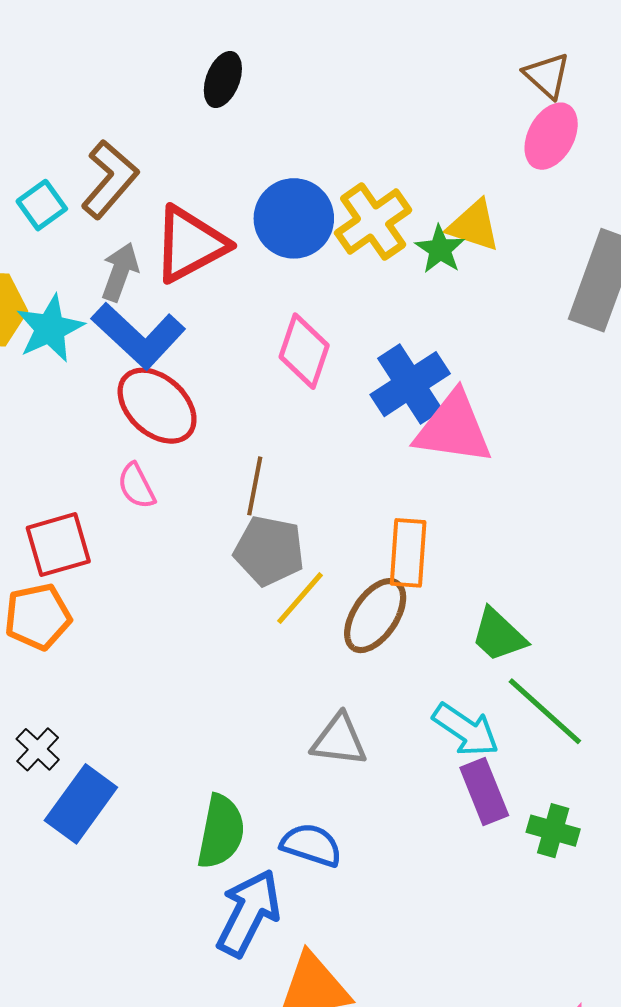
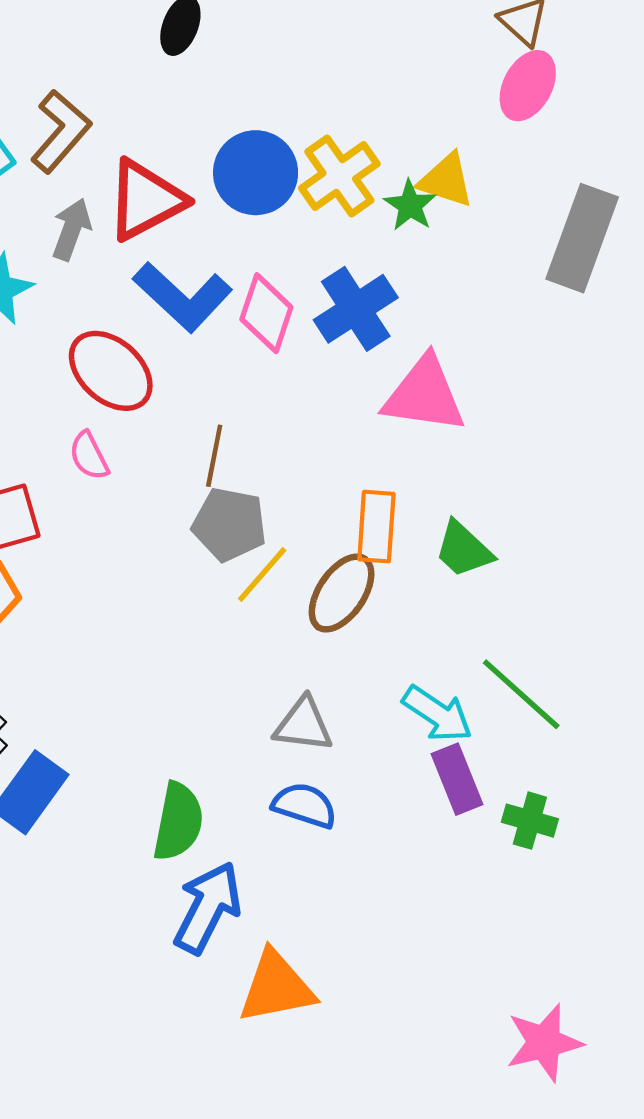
blue L-shape: (138, 336) -> (183, 297), moved
blue cross: (410, 384) -> (356, 309), moved
green trapezoid: (499, 635) -> (463, 549), moved
blue semicircle: (311, 845) -> (305, 805), moved

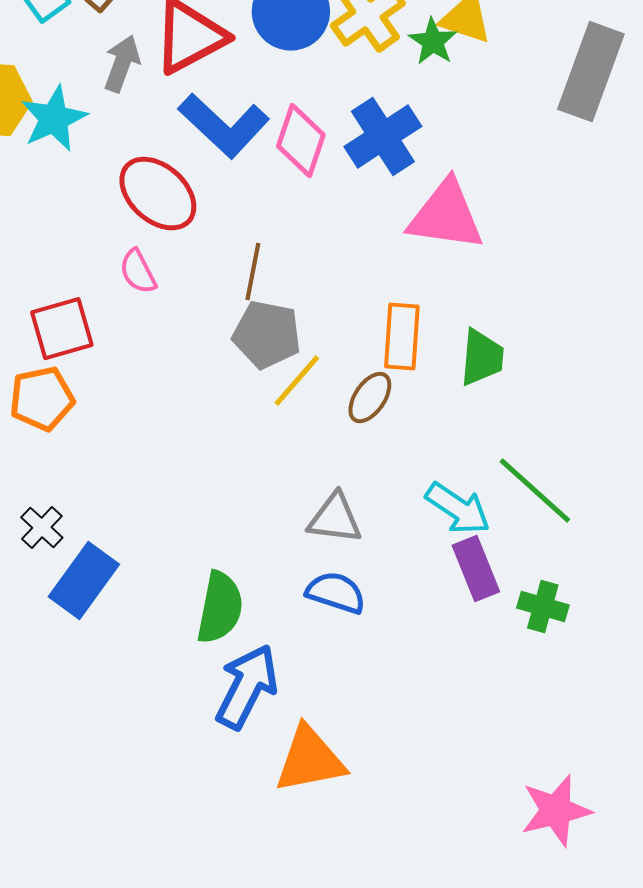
green trapezoid: (463, 549) -> (482, 358), turned -128
brown ellipse: (342, 593) -> (370, 398), size x0.7

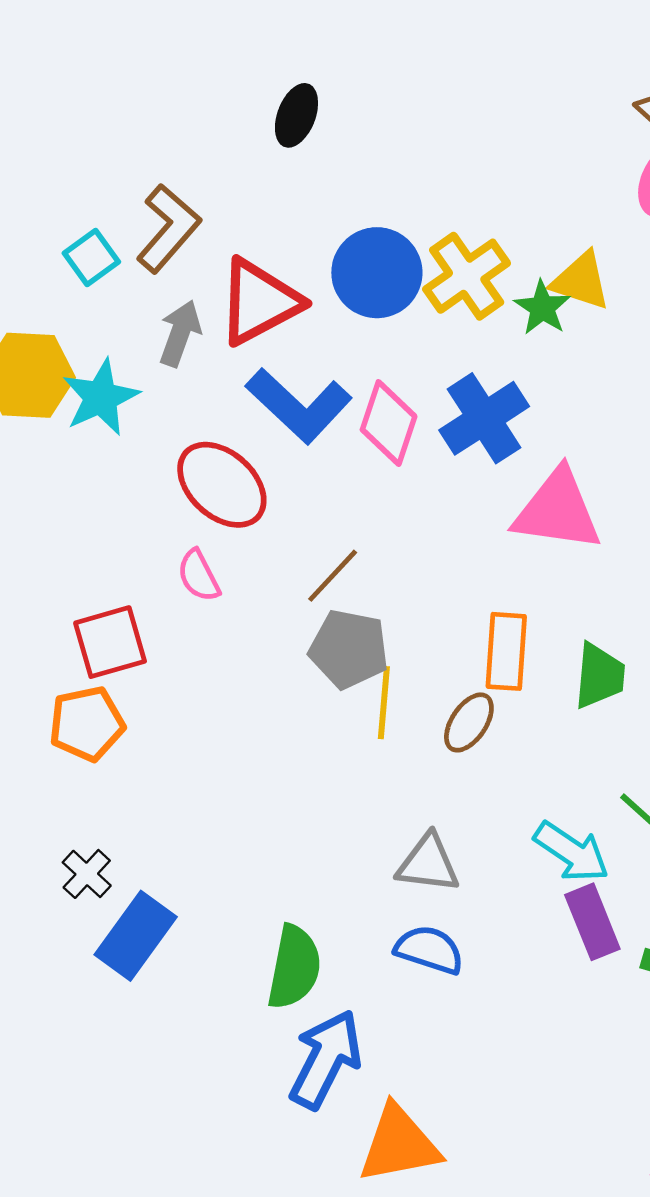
brown line: (253, 272) -> (333, 576), turned 32
yellow line: (297, 381) -> (384, 703), turned -36

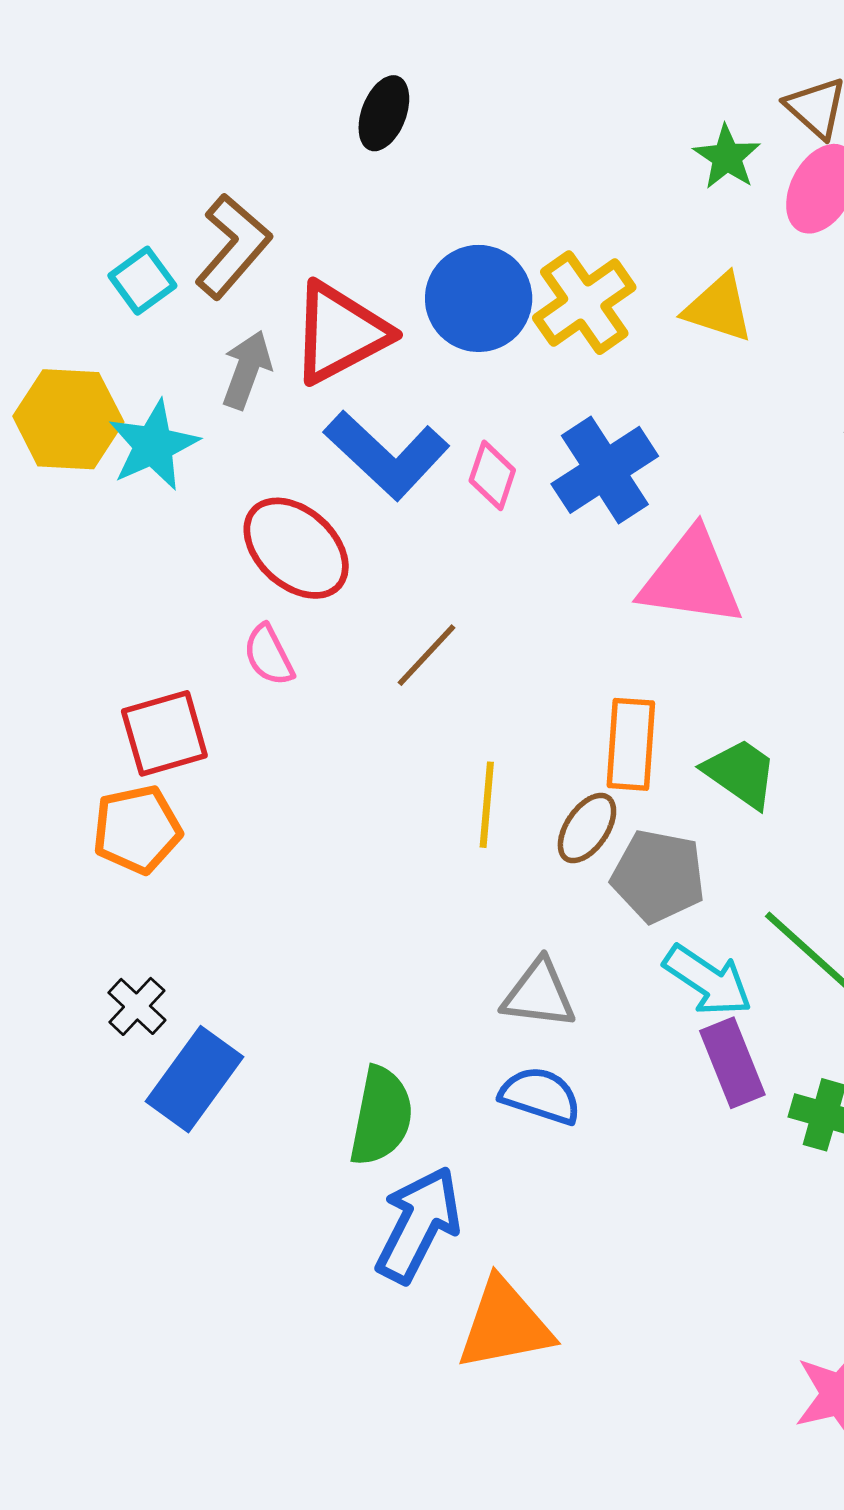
green star: (542, 308) -> (727, 157), moved
pink diamond: (389, 423) -> (492, 475), size x0.7
gray pentagon: (349, 649) -> (658, 876), moved
green trapezoid: (599, 676) -> (741, 773), turned -60

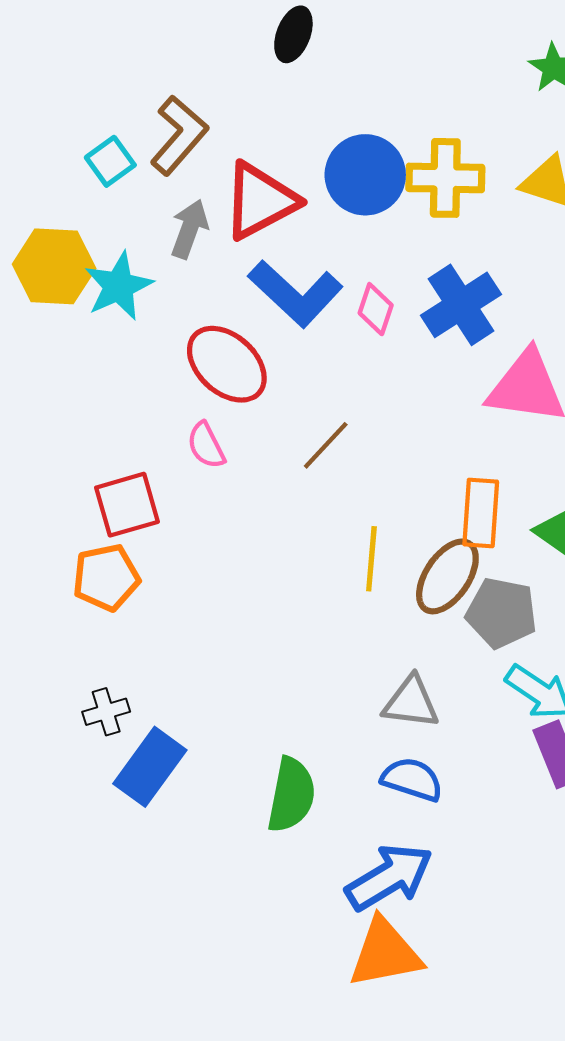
yellow cross: (584, 303) -> (445, 178), turned 36
brown ellipse: (587, 828) -> (447, 576), size x1.4
black cross: (137, 1006) -> (106, 712), turned 30
blue arrow: (418, 1225) -> (389, 877), moved, turned 32

